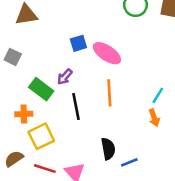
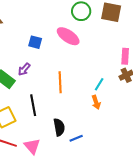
blue square: (78, 43) -> (35, 42), turned 32
pink ellipse: (107, 53) -> (68, 36), moved
black line: (76, 107) -> (33, 105), moved

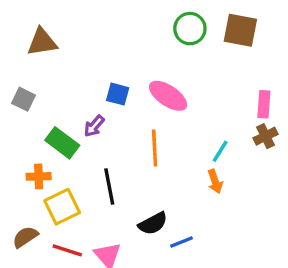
pink ellipse: (68, 36) -> (168, 96), moved
blue square: (35, 42) -> (118, 94), moved
black semicircle: (59, 127) -> (153, 224), turned 72

